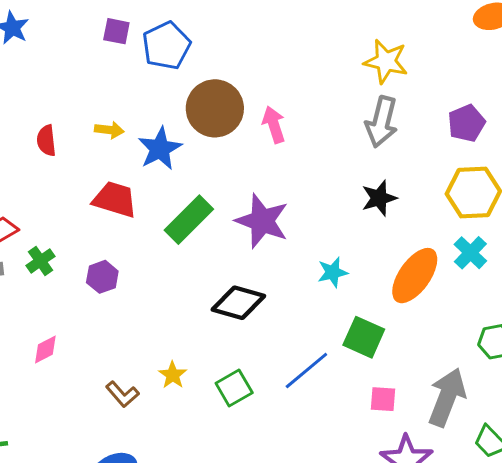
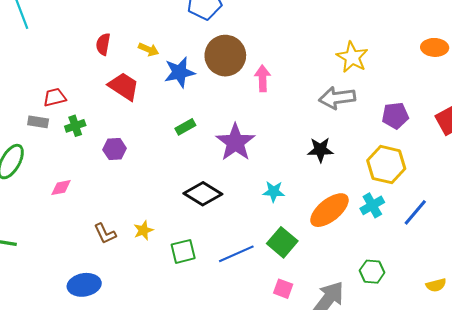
gray arrow: (382, 122) -> (337, 98), turned 52
red trapezoid: (115, 199) -> (124, 86), moved
green rectangle: (189, 220) -> (185, 127), size x0.6

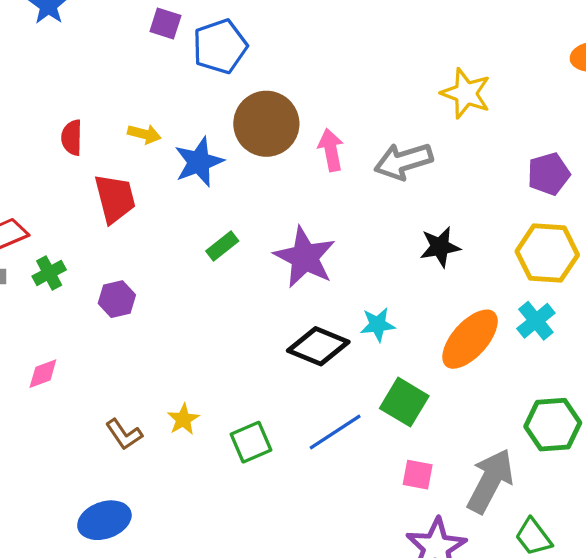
red trapezoid: (124, 86) -> (115, 198), turned 52
gray arrow: (337, 98) -> (403, 161), moved
black diamond: (203, 194) -> (318, 346), moved
green hexagon: (372, 272) -> (553, 425), size x1.4

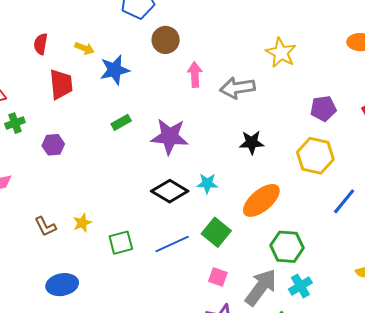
brown circle: (266, 124) -> (166, 40), moved, size x0.7
purple star: (305, 257) -> (170, 137), turned -30
cyan cross: (536, 321) -> (300, 286), moved
green hexagon: (553, 425) -> (287, 247), moved
blue ellipse: (104, 520) -> (62, 285), moved

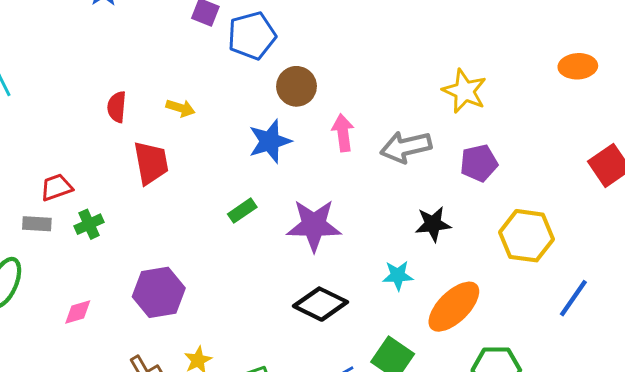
blue star: (115, 70) -> (270, 141), moved
purple pentagon: (323, 108) -> (479, 163), moved
purple hexagon: (53, 145) -> (159, 292), moved, size x1.6
cyan star: (207, 183) -> (398, 276), moved

